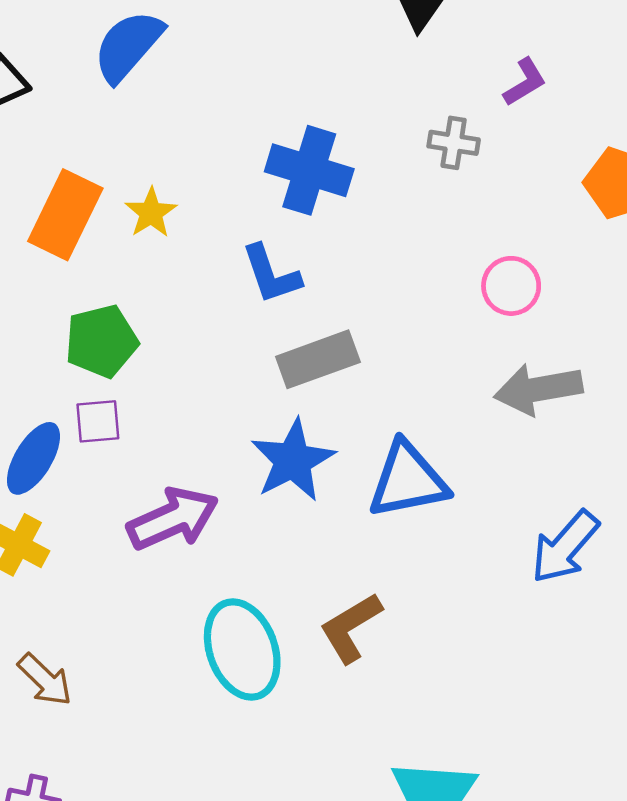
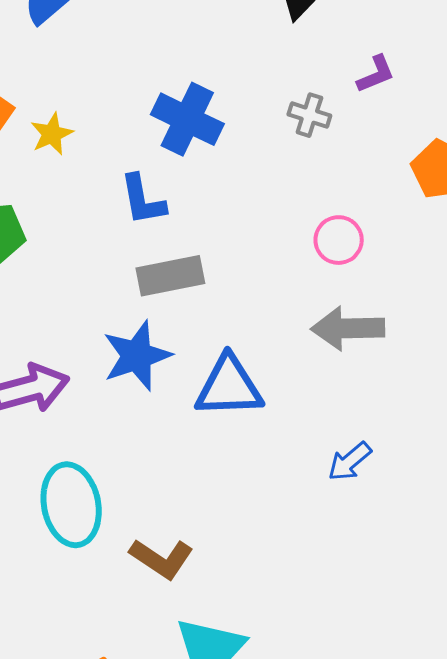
blue arrow: (565, 547) -> (350, 461), size x0.7
brown L-shape: (351, 628) -> (161, 559), moved, turned -124

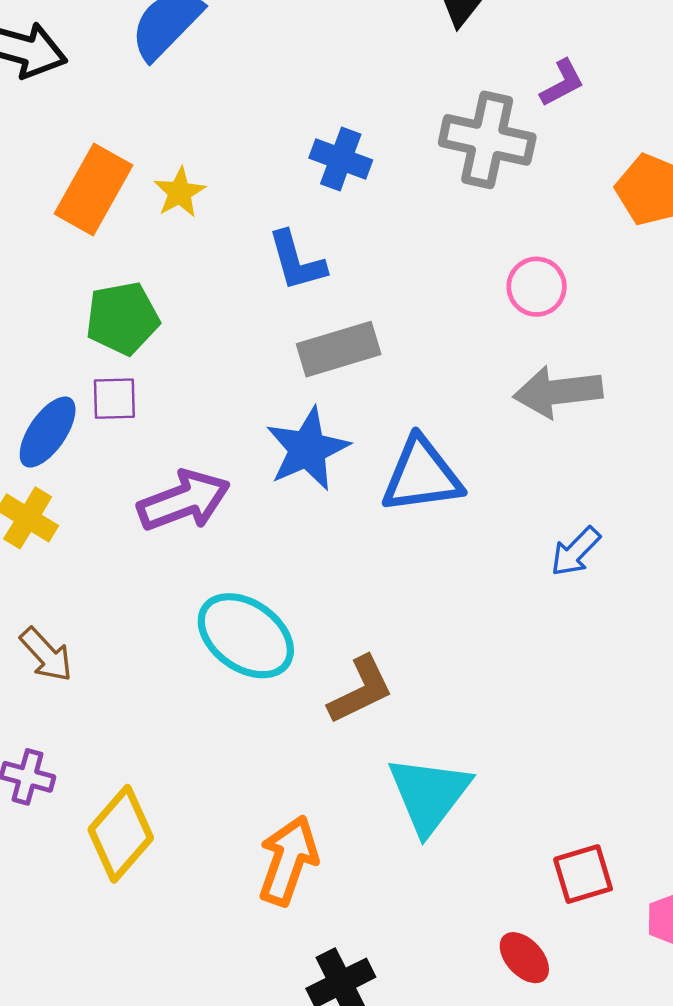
gray cross: (309, 115) -> (487, 140), size x1.8
blue cross: (187, 119) -> (341, 159), size x0.7
cyan ellipse: (71, 505) -> (246, 636), turned -38
brown L-shape: (161, 559) -> (361, 690), turned -54

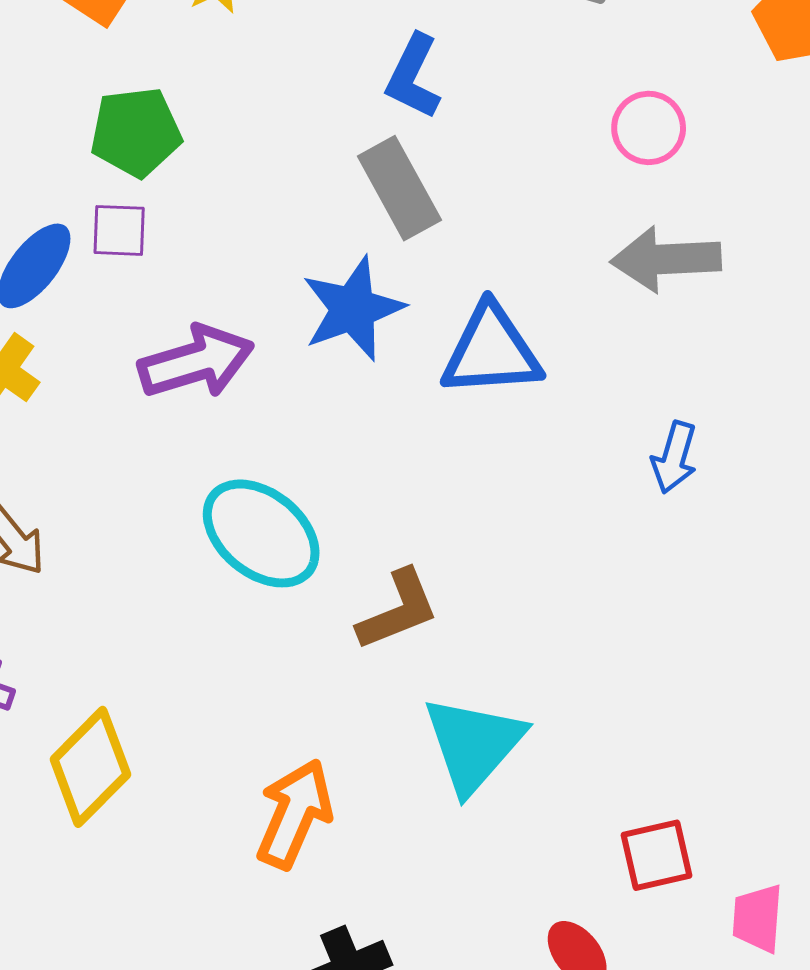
blue L-shape: (297, 261) -> (413, 76), moved, turned 38
gray rectangle: (339, 349) -> (399, 188), turned 74
blue arrow: (575, 552) -> (674, 457), turned -32

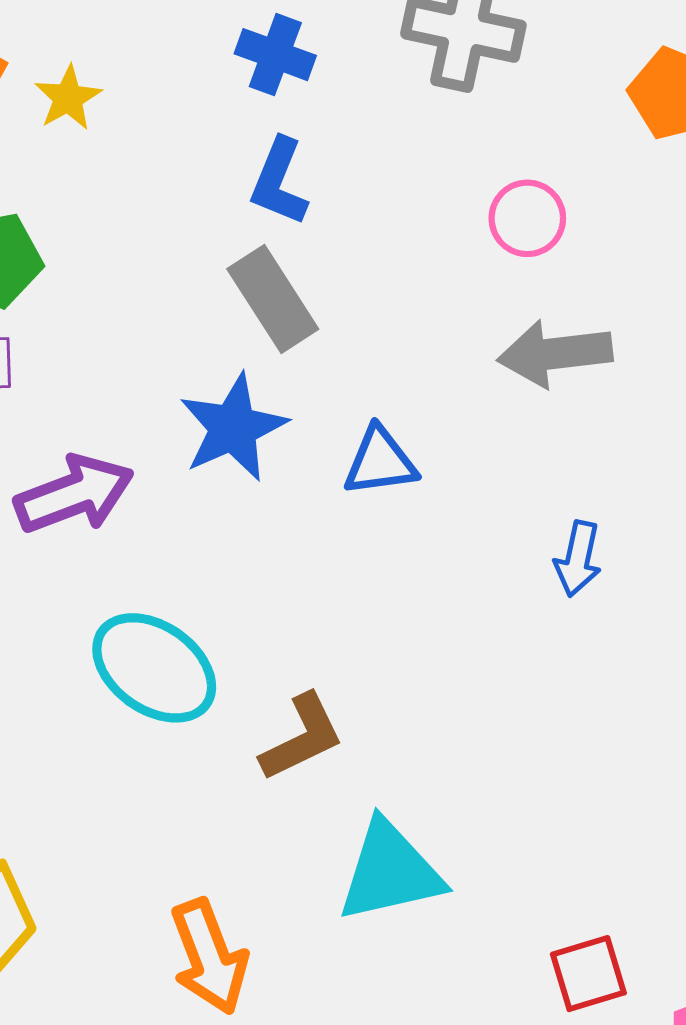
blue triangle: (491, 351) -> (380, 461), size x0.7
cyan triangle: (474, 744) -> (390, 872), turned 40
orange arrow: (294, 814) -> (209, 957), turned 140

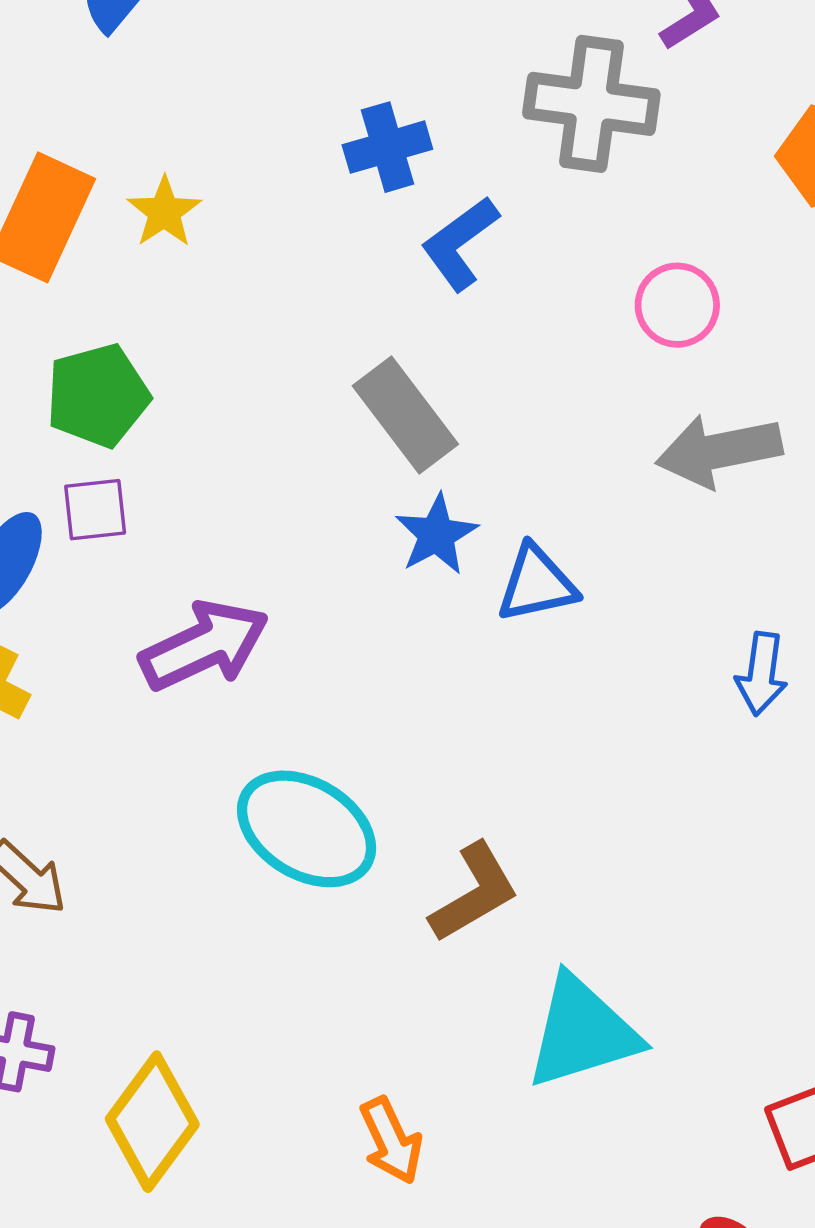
blue cross: (275, 55) -> (387, 147), turned -32
blue L-shape: (279, 182) -> (460, 243), moved, turned 36
blue star: (233, 428) -> (436, 535), moved, size x0.7
orange arrow: (209, 957) -> (391, 1141), size x0.7

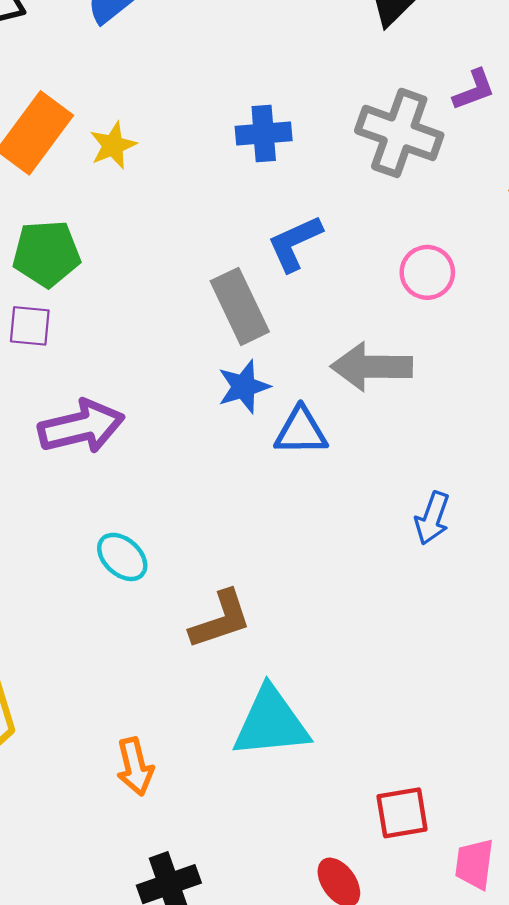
blue L-shape: (460, 243) -> (295, 243), moved
gray arrow: (719, 451) -> (372, 367), moved
cyan ellipse: (307, 829) -> (122, 557), size x0.6

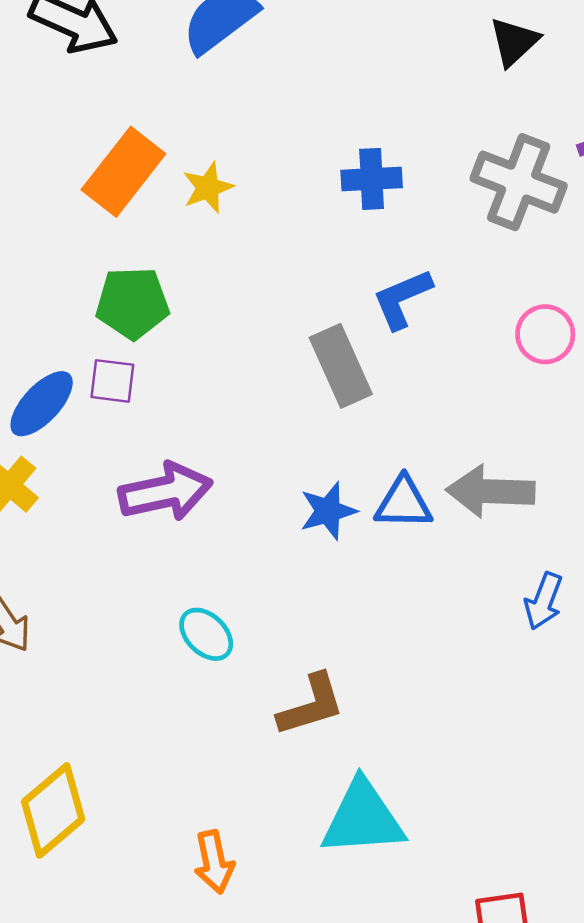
gray arrow: (372, 367) -> (490, 491), moved
blue star: (244, 387) -> (328, 511), moved

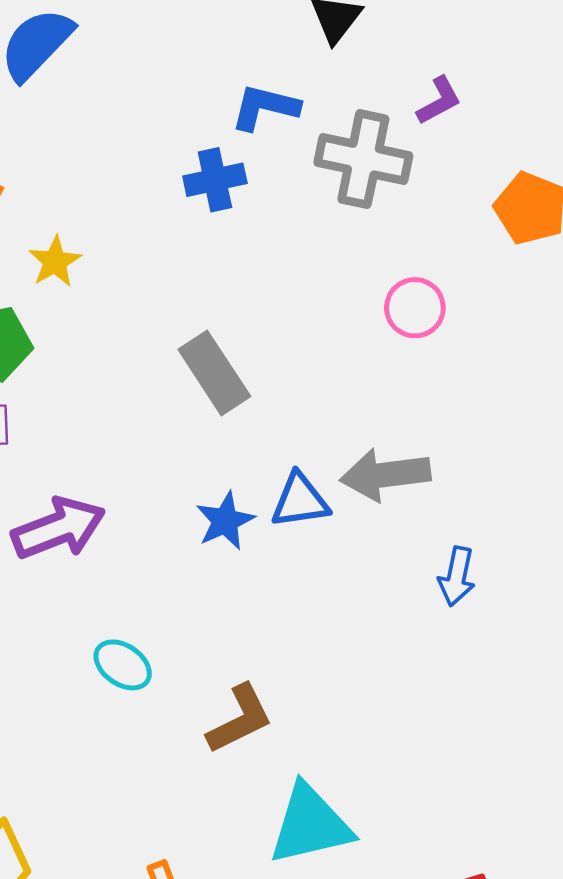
yellow star: (208, 188) -> (55, 262), moved
blue L-shape: (402, 299) -> (265, 107), moved, turned 46

